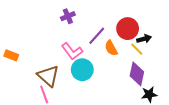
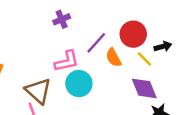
black arrow: (144, 39) -> (163, 46), moved
pink L-shape: (72, 51) -> (67, 61), turned -65
purple diamond: (137, 74) -> (144, 88), turned -35

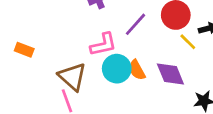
orange semicircle: (113, 58) -> (137, 70), moved
purple diamond: (144, 88) -> (170, 74), moved

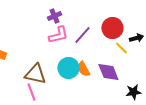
pink L-shape: (103, 44) -> (58, 35), moved
brown triangle: (72, 77) -> (35, 74), turned -30

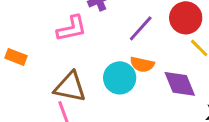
pink L-shape: (58, 35) -> (72, 28), moved
orange semicircle: (83, 69) -> (142, 64), moved, turned -49

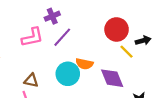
purple line: (141, 28) -> (62, 37), moved
brown triangle: (70, 87) -> (31, 80), size x0.6

